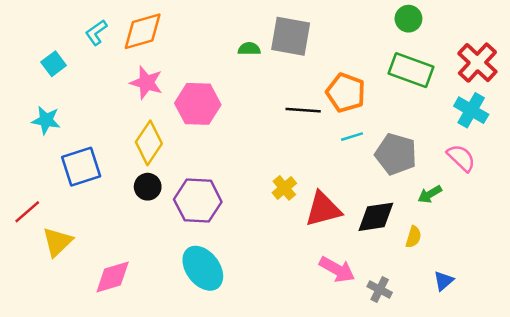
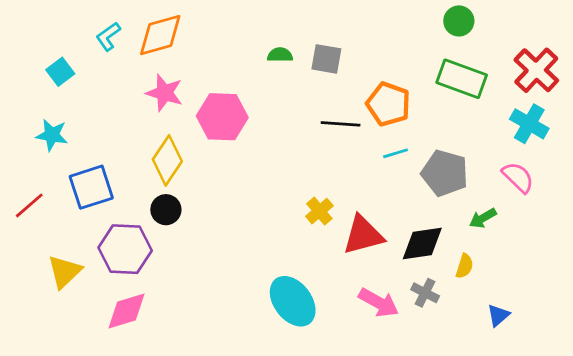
gray square: (291, 36) -> (326, 59), moved, size x0.7
purple hexagon: (198, 201) -> (125, 249), moved
red line: (27, 212) -> (29, 205), moved
cyan ellipse: (203, 268) -> (293, 301), moved
gray cross: (380, 290) -> (425, 293), moved

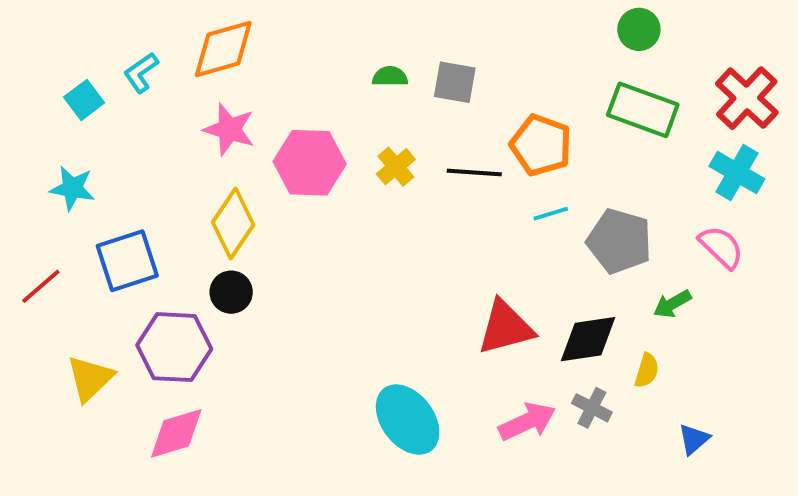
cyan L-shape: (108, 36) -> (141, 73), moved
yellow cross: (319, 211) -> (396, 167), moved
pink arrow: (379, 303) -> (527, 422), turned -54

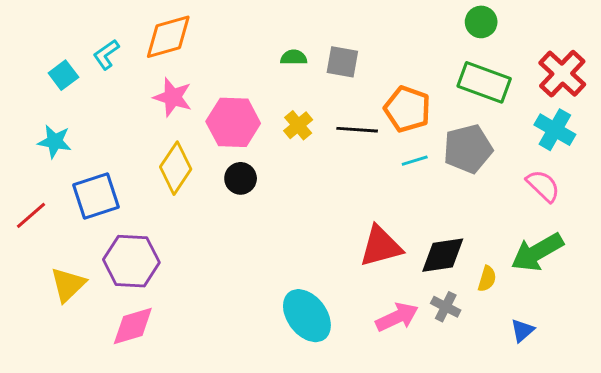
gray pentagon: (619, 241) -> (468, 149), moved, turned -30
black circle: (231, 292) -> (241, 178), moved
green arrow: (672, 304) -> (537, 252), moved, size x1.8

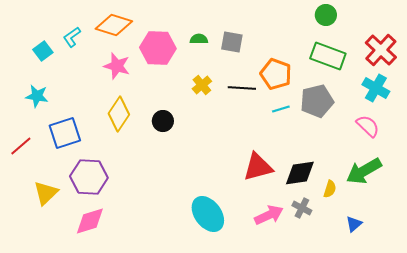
orange diamond: (168, 37) -> (114, 25), turned 33
pink hexagon: (233, 122) -> (158, 48), moved

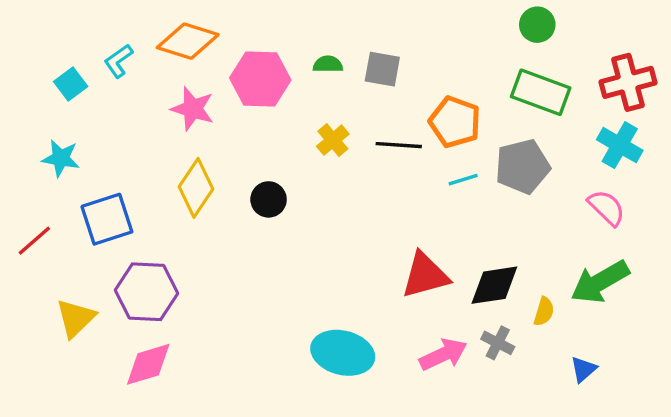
red cross: (381, 50) -> (628, 82), turned 32
cyan ellipse: (208, 214) -> (343, 353), turned -39

